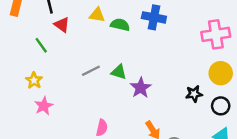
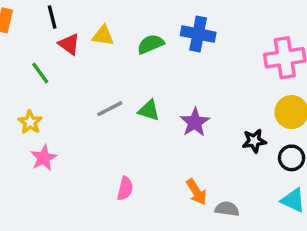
yellow triangle: (97, 15) -> (103, 36), moved
green semicircle: (120, 25) -> (151, 44), turned -36
purple star: (141, 88) -> (195, 122), moved

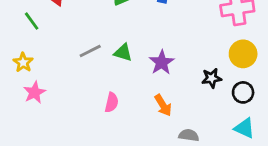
pink semicircle: (125, 188) -> (112, 102), moved
orange arrow: (196, 192) -> (163, 105), moved

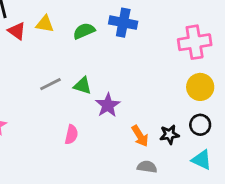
purple star: (162, 62) -> (108, 105), moved
black star: (212, 78) -> (169, 135), moved
orange arrow: (163, 105) -> (140, 136), moved

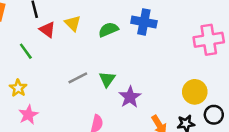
yellow triangle: (45, 24) -> (73, 23), turned 36
green triangle: (83, 86) -> (107, 79), turned 48
yellow circle: (200, 87) -> (195, 92), moved

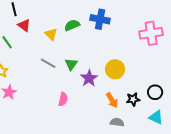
yellow triangle: (73, 23) -> (51, 34), moved
gray line: (78, 78) -> (48, 63), turned 56
yellow circle: (195, 92) -> (115, 69), moved

